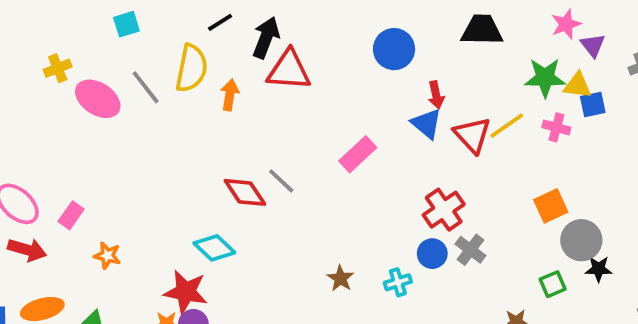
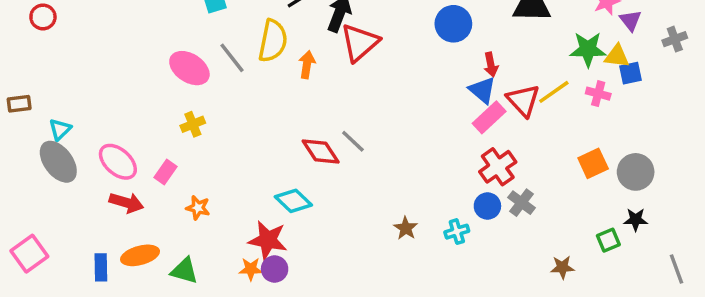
yellow cross: (58, 68) -> (193, 124), moved
red triangle: (289, 70) -> (360, 43), turned -45
pink rectangle: (358, 154) -> (489, 117), moved
gray circle: (581, 240) -> (636, 172), moved
green square: (553, 284) -> (608, 240), moved

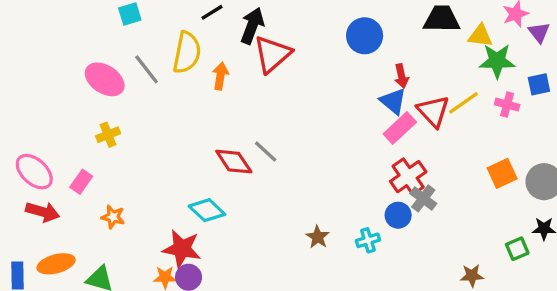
yellow triangle: (617, 56) -> (480, 36), moved
gray cross: (522, 203) -> (423, 198), moved

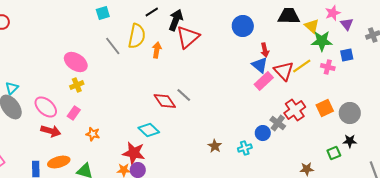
yellow triangle: (480, 36) -> (312, 26), turned 35
pink ellipse: (105, 79) -> (76, 62), moved
yellow cross: (108, 135) -> (77, 85), moved
red cross: (408, 177) -> (295, 110), moved

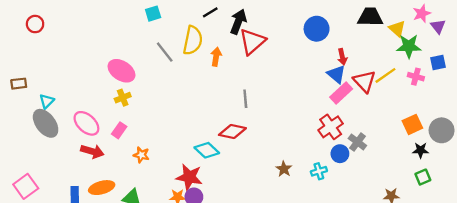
gray line: (184, 95) -> (245, 99), moved, turned 42
red diamond: (165, 101) -> (232, 131), moved, turned -45
red cross: (295, 110) -> (331, 127), moved
black star: (350, 141) -> (421, 150), moved

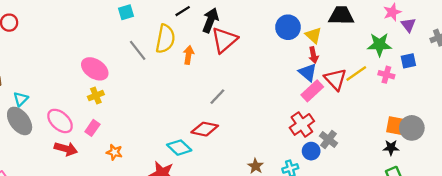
yellow triangle: (397, 29) -> (313, 35), moved
gray line: (245, 99) -> (217, 97), turned 48
orange square: (412, 124) -> (396, 126), moved, turned 36

